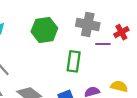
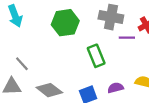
green rectangle: (74, 61) -> (96, 56), turned -30

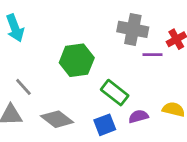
green hexagon: (65, 23) -> (77, 60), moved
green rectangle: (96, 56) -> (115, 93), moved, turned -30

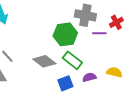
green hexagon: (77, 60) -> (65, 34), moved
gray diamond: (57, 119) -> (44, 61), moved

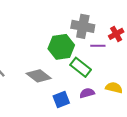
green rectangle: (72, 60) -> (81, 67), moved

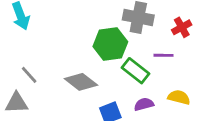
purple line: (98, 46) -> (163, 55), moved

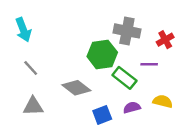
gray line: (29, 75) -> (31, 68), moved
gray triangle: (16, 103) -> (33, 106), moved

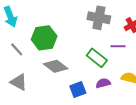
green hexagon: (102, 54) -> (44, 38), moved
gray triangle: (33, 106) -> (19, 82), turned 30

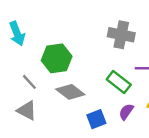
gray line: (17, 49) -> (29, 82), moved
purple semicircle: (103, 83) -> (126, 112), turned -40

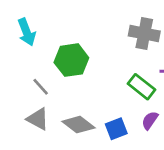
gray diamond: (70, 92) -> (78, 125), moved

